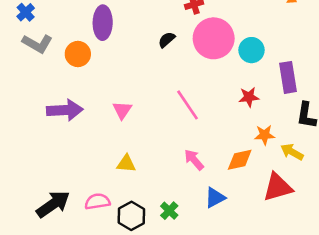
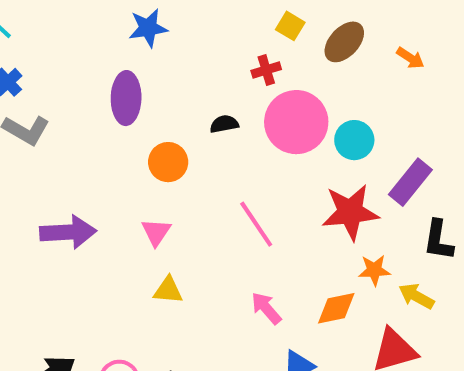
black semicircle: (167, 40) -> (224, 124), turned 30
orange circle: (78, 54) -> (168, 162), moved
purple rectangle: (288, 77) -> (410, 182), turned 48
red star: (249, 97) -> (350, 212), size x1.8
yellow triangle: (126, 164) -> (168, 290), moved

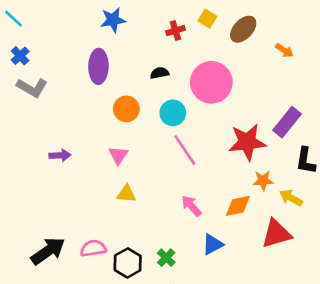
orange arrow: (410, 58) -> (284, 50), moved
red cross: (266, 70) -> (175, 31), moved
black semicircle: (224, 124) -> (160, 73), moved
cyan circle: (354, 140) -> (173, 113), moved
purple arrow: (68, 232) -> (60, 155), size x0.6

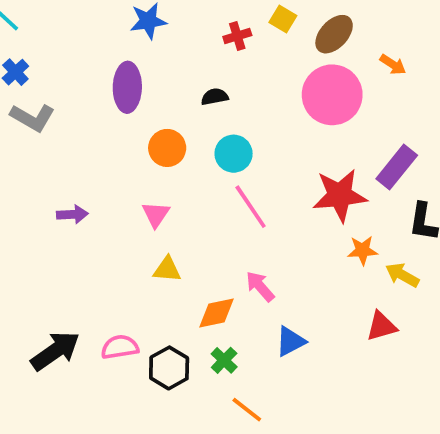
pink circle: (211, 82) -> (332, 95), moved
orange diamond: (238, 206) -> (216, 313), moved
red triangle: (276, 234) -> (381, 326), size x0.7

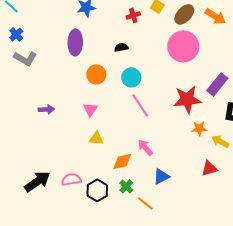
orange arrow: (393, 65) -> (215, 16), moved, size x1.5
orange line: (247, 410) -> (145, 203), moved

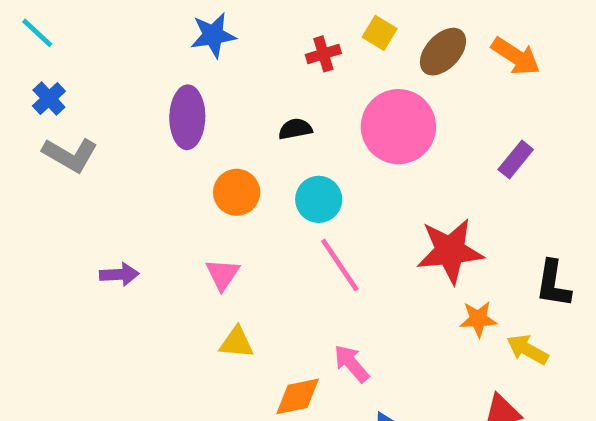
pink circle: (183, 46) -> (398, 127), moved
purple rectangle: (217, 84) -> (516, 159), moved, size x0.7

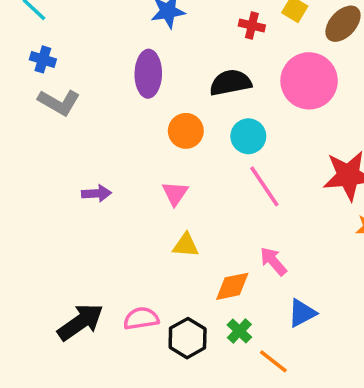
red cross: (323, 54) -> (252, 25), turned 30
blue cross: (49, 99) -> (43, 59), turned -30
black semicircle: (295, 129) -> (230, 83), size x1.6

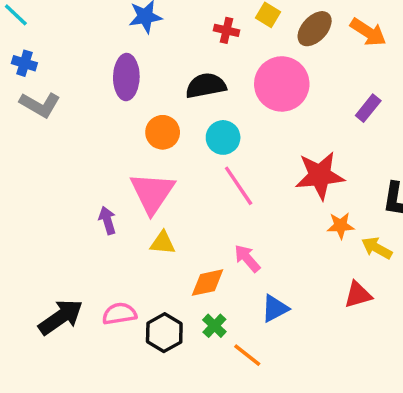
purple arrow: (96, 193) -> (107, 220), moved, turned -104
pink triangle: (175, 193) -> (152, 193), size x1.8

